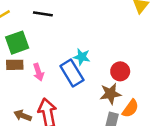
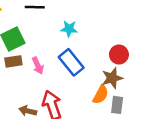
cyan star: (82, 57) -> (69, 29), moved
orange semicircle: (130, 108) -> (101, 95), moved

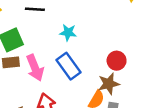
pink arrow: (38, 66) -> (35, 68), size x1.5

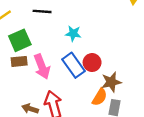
red circle: (117, 61) -> (92, 63), moved

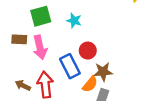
green square: (20, 40) -> (41, 16), moved
blue rectangle: (73, 65) -> (70, 66), moved

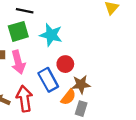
cyan star: (74, 21) -> (51, 35), size x1.5

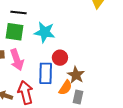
green square: (18, 31) -> (14, 32), turned 30
blue rectangle: (48, 80) -> (46, 73), turned 35
brown star: (81, 84) -> (76, 75), turned -30

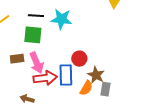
cyan star: (45, 32) -> (61, 19), moved
red arrow: (25, 93) -> (45, 78), moved, turned 100
gray rectangle: (78, 97) -> (105, 89), moved

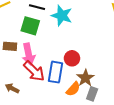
red arrow: (45, 78) -> (34, 71), turned 40

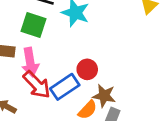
blue rectangle: (55, 72) -> (65, 87), turned 45
brown star: (85, 78) -> (104, 96), turned -30

